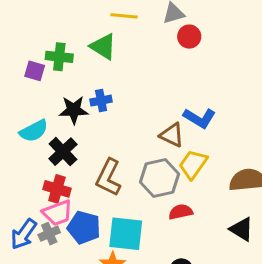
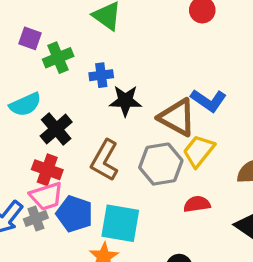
green cross: (59, 57) -> (58, 58), moved, turned -32
black star: (74, 110) -> (125, 101), moved
brown triangle: (172, 135) -> (177, 117), size x1.4
red semicircle: (181, 212) -> (197, 204), moved

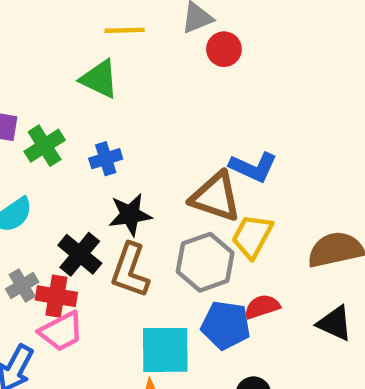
black star: (125, 101) -> (130, 215), moved
black cross: (56, 129) -> (80, 254), moved
blue pentagon: (75, 214) -> (226, 325), moved
gray cross: (36, 218) -> (22, 285), moved

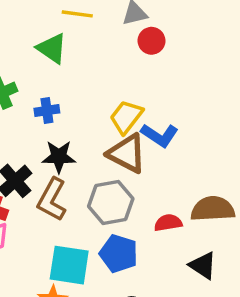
yellow trapezoid: (252, 236) -> (126, 117), moved
red semicircle: (262, 307) -> (168, 223), moved

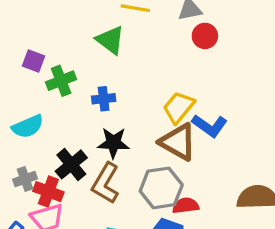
red semicircle: (168, 223) -> (186, 206), moved

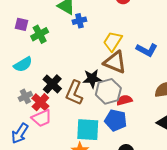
blue cross: (104, 99) -> (79, 21), moved
blue L-shape: (210, 126) -> (147, 50), moved
black star: (113, 143) -> (92, 79), moved
red cross: (48, 192) -> (40, 102), turned 30

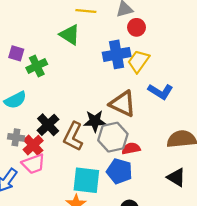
blue cross: (79, 21) -> (117, 54), moved, size x1.6
yellow trapezoid: (113, 41) -> (138, 61), moved
gray cross: (25, 96) -> (16, 137), turned 32

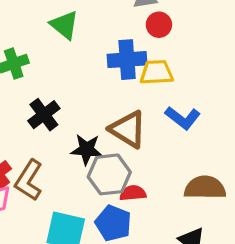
yellow trapezoid: (138, 61) -> (157, 72), turned 45
black cross: (48, 125) -> (44, 115), moved
brown L-shape: (73, 136) -> (29, 180), moved

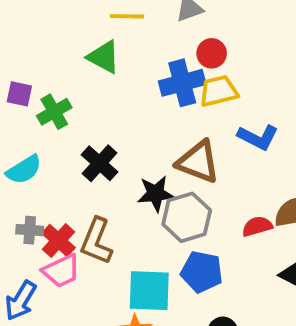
red circle: (159, 25) -> (212, 53), moved
red semicircle: (133, 193) -> (257, 226), moved

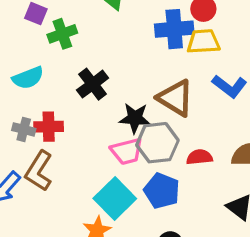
red semicircle: (257, 226) -> (199, 157), moved
red cross: (58, 241) -> (49, 127), moved, turned 36
brown L-shape: (96, 241) -> (39, 171), moved
pink trapezoid: (61, 271) -> (127, 151), moved
cyan square: (149, 291) -> (115, 199), turned 33

